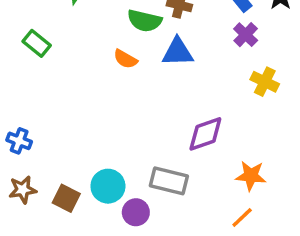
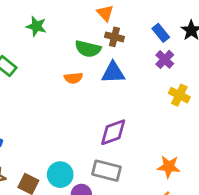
orange semicircle: (125, 59) -> (73, 78), turned -36
purple diamond: (205, 134) -> (113, 132), moved

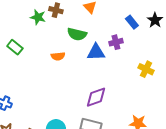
brown cross: (114, 37) -> (56, 10), moved
purple cross: (165, 59) -> (116, 42), moved, turned 32
orange semicircle: (73, 78) -> (58, 56), moved

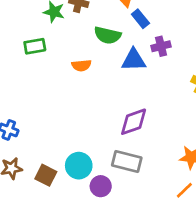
blue rectangle: (132, 22) -> (140, 19), moved
green rectangle: (15, 47) -> (35, 46), moved, turned -49

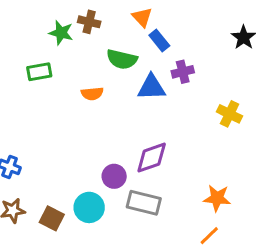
purple circle: (101, 186) -> (114, 176), moved

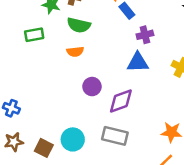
green semicircle: (122, 59) -> (79, 25), moved
blue triangle: (152, 87) -> (138, 62), moved
purple circle: (114, 176) -> (92, 87), moved

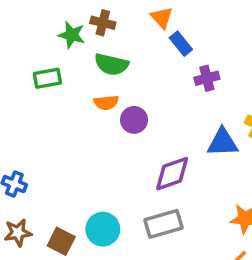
blue triangle: (138, 62) -> (222, 142), moved
purple circle: (92, 87) -> (134, 120), moved
gray rectangle: (115, 136) -> (163, 224), turned -30

